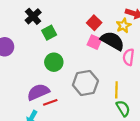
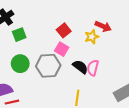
black semicircle: (112, 41) -> (80, 67), moved, size x0.7
gray hexagon: (85, 83) -> (48, 66), moved

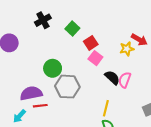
red square: (64, 30) -> (91, 43), moved
green square: (19, 35) -> (72, 28), moved, turned -32
gray hexagon: (48, 66) -> (67, 87), moved

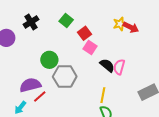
black cross: (43, 20) -> (31, 22), moved
yellow star: (127, 49) -> (120, 24), moved
red line: (40, 106) -> (40, 96), turned -32

